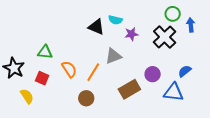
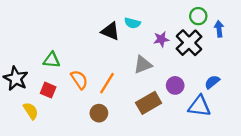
purple star: (131, 34) -> (161, 39), moved
gray triangle: (113, 56) -> (143, 65), moved

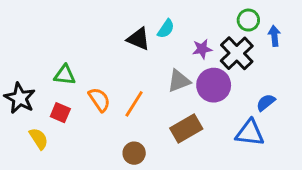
cyan semicircle: (132, 23) -> (166, 29), turned -70
purple circle: (175, 85) -> (214, 85), moved, size x1.5
brown circle: (99, 113) -> (134, 153), moved

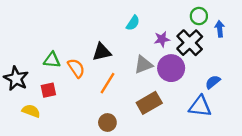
black triangle: (138, 39) -> (102, 52), moved, turned -36
orange semicircle: (99, 100) -> (76, 68), moved
red square: (60, 113) -> (48, 90), turned -35
yellow semicircle: (39, 139) -> (31, 111), turned -36

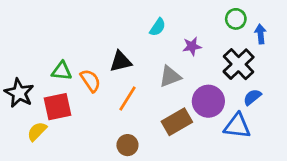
black cross: (190, 43) -> (239, 64), moved
purple circle: (171, 68) -> (208, 101), moved
red square: (48, 90) -> (58, 107), size x1.5
yellow semicircle: (31, 111) -> (37, 131), turned -66

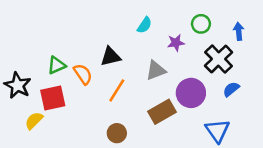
green circle: (236, 19) -> (201, 24), moved
green triangle: (62, 71) -> (57, 65), turned -30
blue triangle: (237, 126) -> (217, 131), moved, turned 48

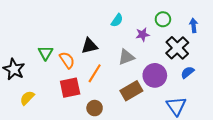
green triangle: (57, 65) -> (46, 53), turned -35
red square: (53, 98) -> (70, 88), moved

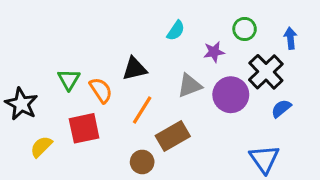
purple circle: (155, 75) -> (231, 95), moved
red square: (70, 88) -> (84, 128), moved
brown rectangle: (131, 91) -> (173, 136), moved

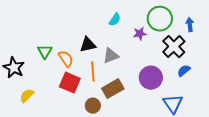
green circle: (245, 29) -> (160, 19), size x1.6
gray triangle: (190, 86) -> (111, 56), moved
purple circle: (231, 95) -> (151, 78), moved
orange line: (142, 110) -> (93, 72), turned -36
red square: (84, 128) -> (70, 83), moved, turned 35

